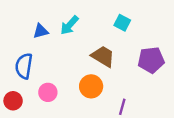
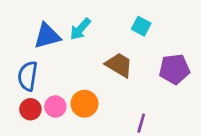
blue triangle: (41, 31) -> (47, 36), size x1.5
orange circle: (91, 86) -> (84, 104), moved
red circle: (13, 101) -> (30, 109), moved

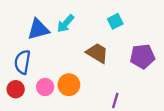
cyan square: (141, 26) -> (115, 21), turned 35
red circle: (30, 109) -> (16, 89), moved

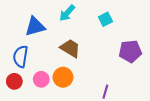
cyan arrow: (65, 24) -> (67, 13), moved
brown trapezoid: (97, 53) -> (70, 48), moved

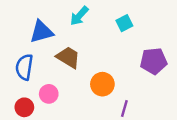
brown trapezoid: (70, 48) -> (68, 57), moved
orange circle: (63, 77) -> (102, 84), moved
red circle: (14, 81) -> (24, 107), moved

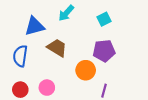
purple pentagon: (154, 61) -> (104, 51), moved
pink circle: (49, 94) -> (47, 88), moved

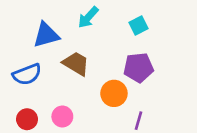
blue semicircle: (20, 56) -> (27, 74), turned -120

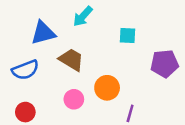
cyan square: (138, 25) -> (127, 35), moved, turned 30
purple pentagon: (138, 68) -> (165, 64), moved
pink circle: (62, 117) -> (74, 99), moved

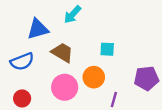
cyan square: (127, 35) -> (107, 49), moved
purple pentagon: (165, 64) -> (146, 78), moved
pink circle: (74, 99) -> (65, 87), size x1.5

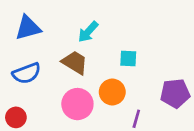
cyan arrow: (72, 14) -> (88, 32), moved
blue triangle: (38, 29) -> (28, 28), moved
red circle: (22, 98) -> (16, 117), moved

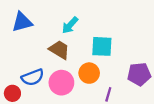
cyan square: (128, 59) -> (102, 46), size x1.5
blue semicircle: (27, 73) -> (33, 77), moved

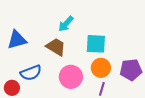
blue triangle: (22, 22) -> (17, 40), moved
orange circle: (89, 73) -> (101, 68), moved
pink circle: (61, 83) -> (71, 77), moved

